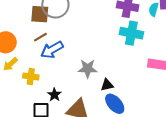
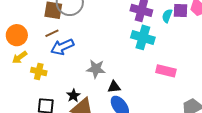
black star: (54, 95) -> (73, 96), moved

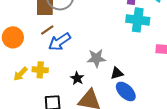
yellow arrow: (20, 57) -> (20, 74), moved
black star: (73, 96) -> (77, 78), moved

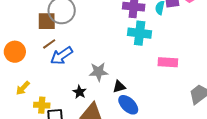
yellow cross: (40, 70) -> (42, 105), moved

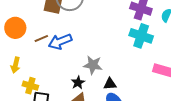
brown line: (49, 44) -> (41, 39), moved
yellow arrow: (23, 88) -> (15, 65), turned -42
black star: (80, 92) -> (78, 83), moved

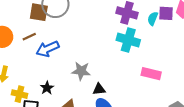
brown line: (41, 39) -> (29, 37), moved
black star: (78, 83) -> (47, 88), moved

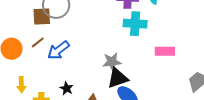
gray star: (81, 71) -> (112, 62), moved
black triangle: (99, 89) -> (118, 78), size x1.6

